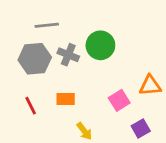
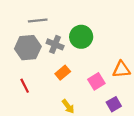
orange rectangle: (66, 99) -> (63, 73), moved, turned -40

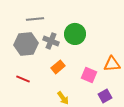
pink square: (96, 81) -> (89, 75), turned -35
red line: (25, 86) -> (23, 79), turned -40

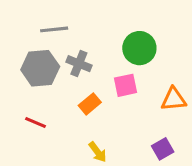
green circle: (75, 34) -> (139, 48), moved
pink square: (89, 75) -> (125, 85), moved, turned -35

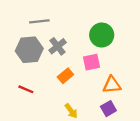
gray cross: (79, 64) -> (58, 46), turned 30
orange triangle: (174, 99) -> (112, 85), moved
purple square: (163, 149) -> (108, 109), moved

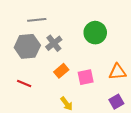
pink square: (92, 62) -> (86, 77), moved
orange triangle: (112, 85) -> (117, 72), moved
purple square: (108, 109) -> (116, 102), moved

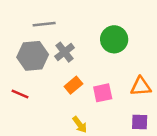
red line: (24, 84) -> (20, 94), moved
purple square: (116, 102) -> (140, 122), turned 32

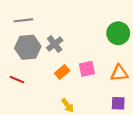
gray line: (44, 24) -> (23, 20), moved
green circle: (114, 39) -> (118, 33), moved
pink square: (103, 93) -> (87, 69), moved

